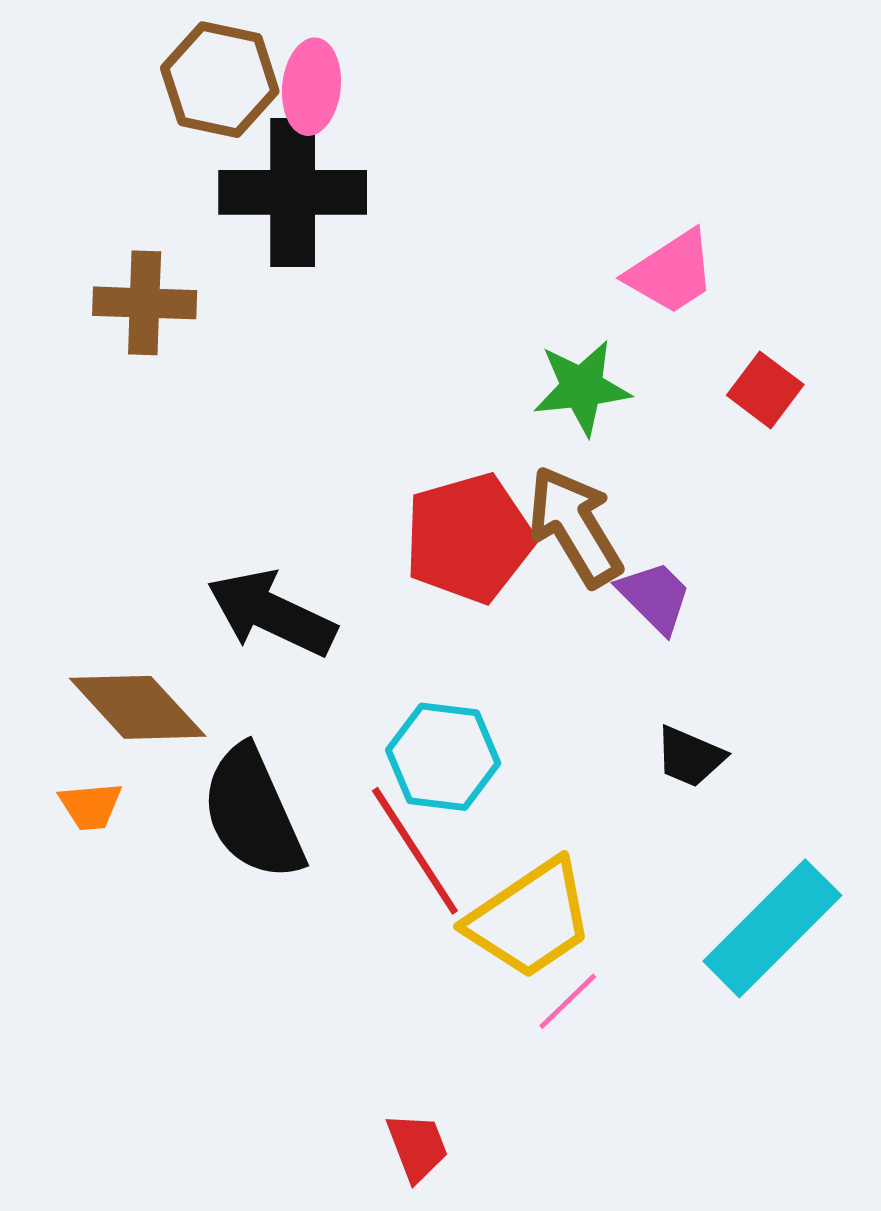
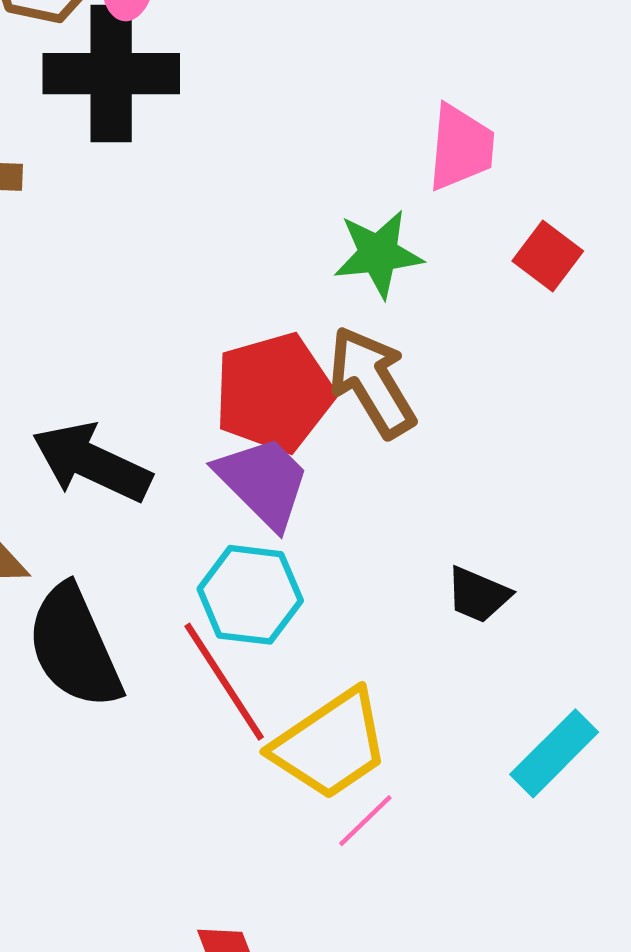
pink trapezoid: (671, 272) -> (461, 147), turned -52
purple trapezoid: (655, 597) -> (263, 482), moved, size x1.4
cyan rectangle: (772, 928) -> (554, 753), size x0.7

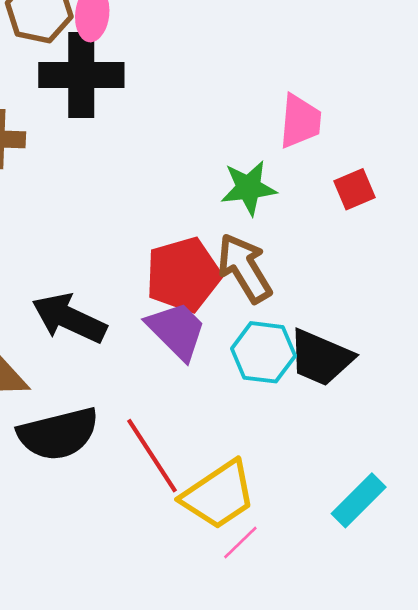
red square: (548, 256) -> (355, 189), turned 30
cyan hexagon: (250, 595) -> (263, 352), moved
black trapezoid: (478, 595) -> (321, 358), moved, size x1.6
black semicircle: (74, 647) -> (58, 434), turned -80

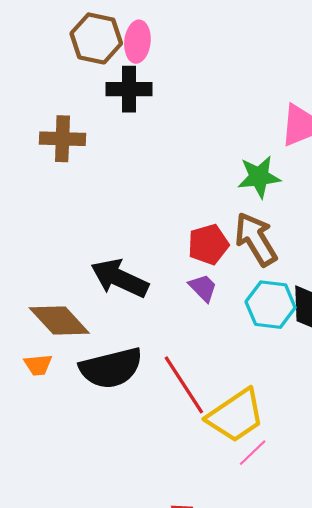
black cross: (81, 75) -> (129, 89), size x0.7
red pentagon: (183, 275) -> (208, 244), size x0.7
purple trapezoid: (176, 331) -> (203, 288), size x0.6

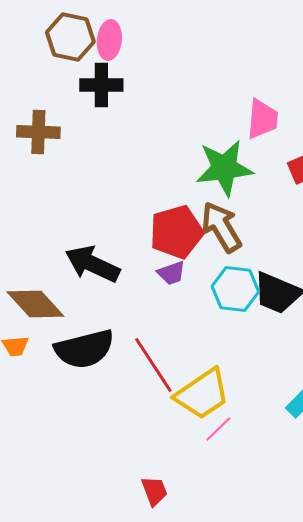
green star: (259, 177) -> (224, 168), size x1.4
red pentagon: (208, 244) -> (176, 232), size x1.4
purple trapezoid: (203, 288) -> (171, 273), turned 116

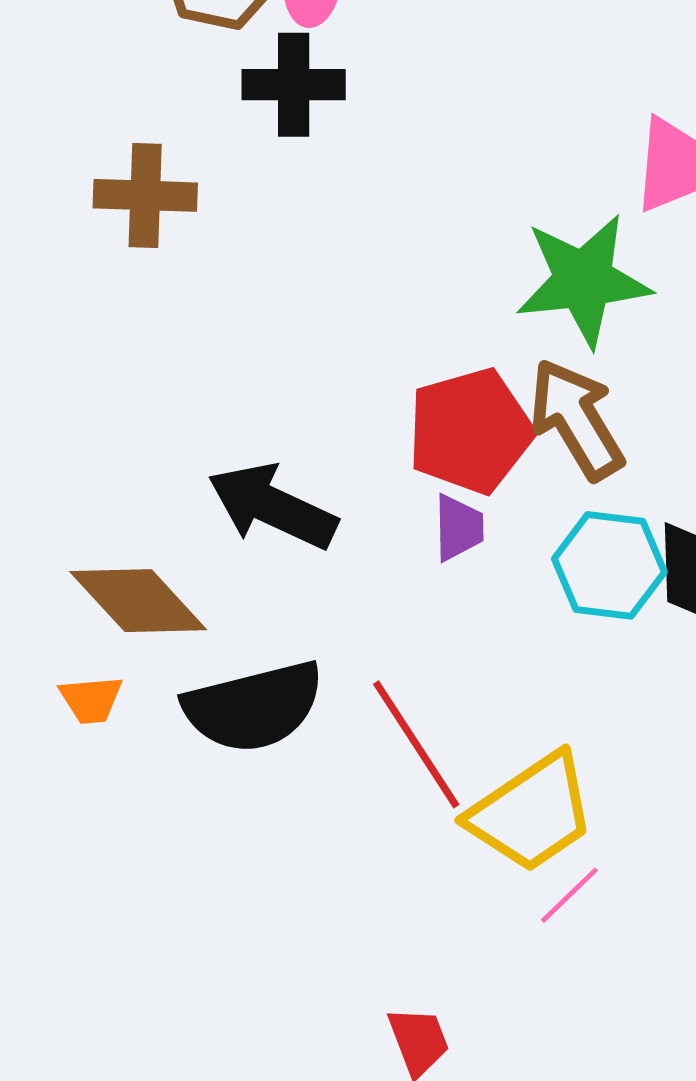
purple trapezoid: (171, 273) -> (459, 528), turned -72

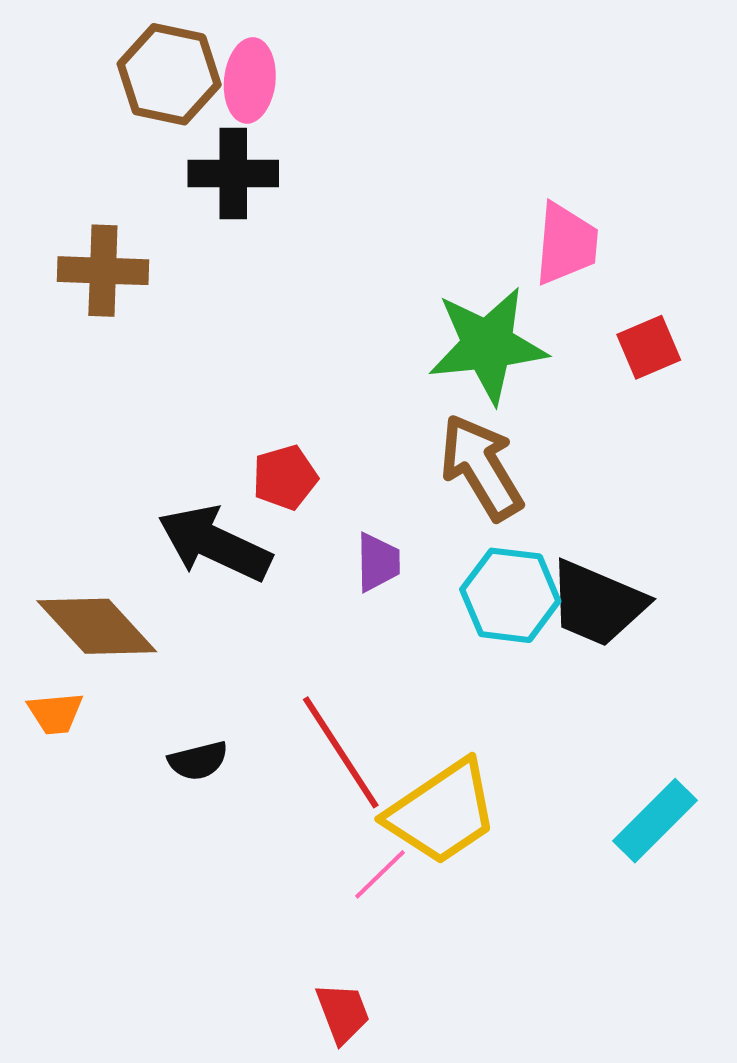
red pentagon: (470, 431) -> (285, 477), moved, size x0.6
black semicircle: (254, 707) -> (198, 761), moved, size x0.5
pink line: (569, 895) -> (380, 874), moved

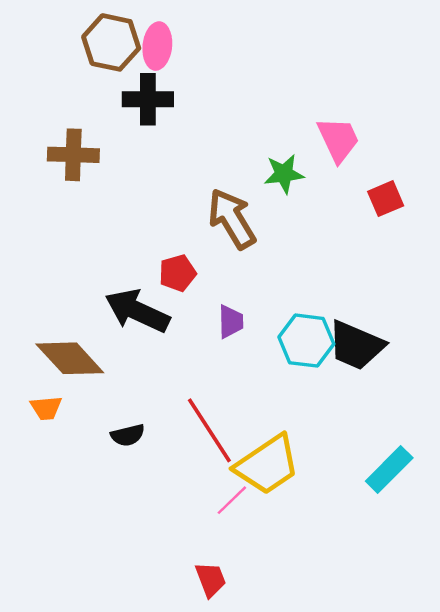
pink trapezoid: (566, 244) -> (338, 139), turned -30
green star: (488, 345) -> (284, 174), moved, size x0.6
brown arrow: (481, 467) -> (232, 219), moved

